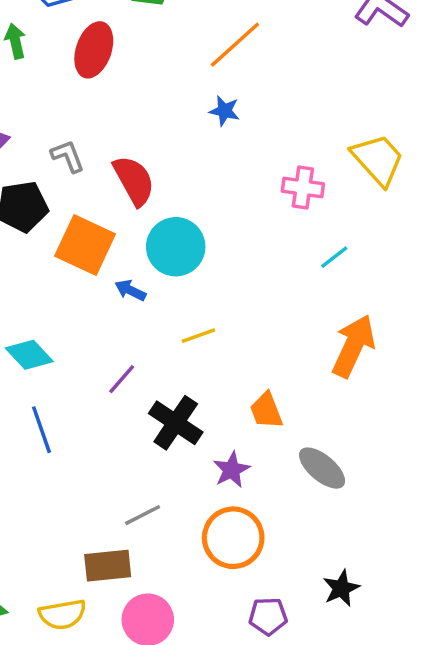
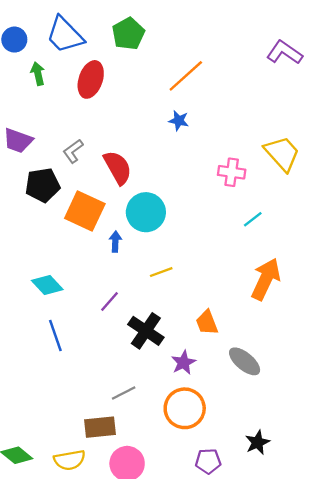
gray L-shape: (68, 156) -> (73, 151), turned -105
blue arrow: (130, 290) -> (115, 242), turned 66

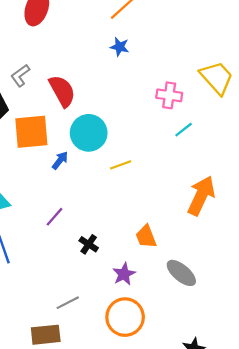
orange square: (85, 211) -> (31, 132), turned -30
cyan line: (253, 219) -> (184, 130), moved
blue arrow: (115, 242) -> (60, 160), turned 36
yellow line: (161, 272) -> (121, 165), moved
black cross: (146, 331) -> (89, 244), size x0.6

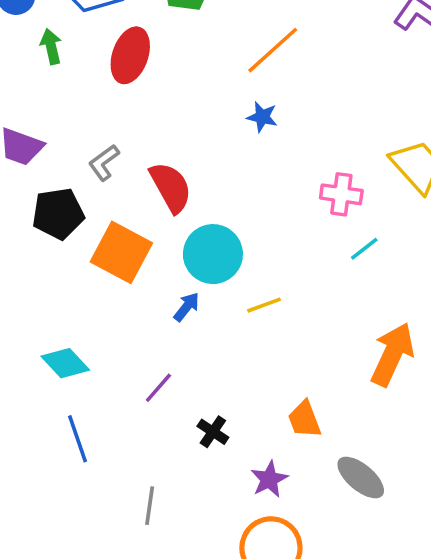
orange square: (31, 132) -> (121, 252), turned 33
blue arrow: (60, 160) -> (187, 307), moved
gray line: (68, 303) -> (150, 506), moved, turned -55

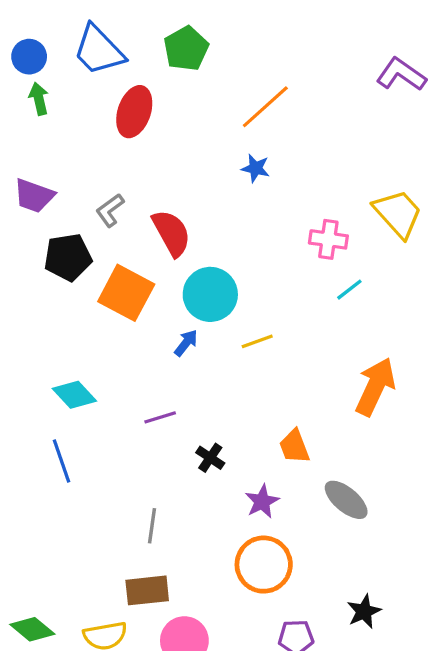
green arrow: (51, 47) -> (39, 99), moved
purple line: (158, 388) -> (160, 417), turned 32
blue line: (77, 439) -> (61, 461), moved

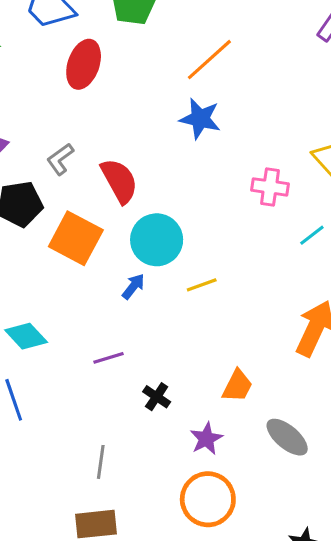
blue star: (256, 168) -> (200, 119), size x1.5
cyan line: (349, 290) -> (312, 235), moved
orange trapezoid: (294, 446) -> (237, 386), turned -132

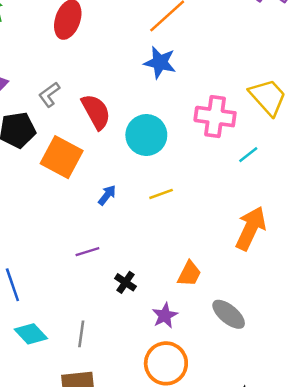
pink cross: (270, 187) -> (215, 117), size x1.4
cyan circle: (157, 240) -> (146, 135), moved
cyan diamond: (26, 336) -> (31, 334), moved

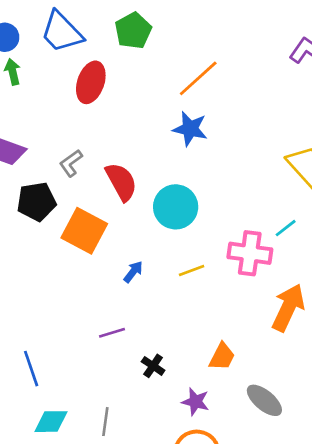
pink cross: (215, 117) -> (250, 253), moved
purple star: (165, 316) -> (195, 402), turned -30
cyan diamond: (31, 334) -> (51, 422), turned -48

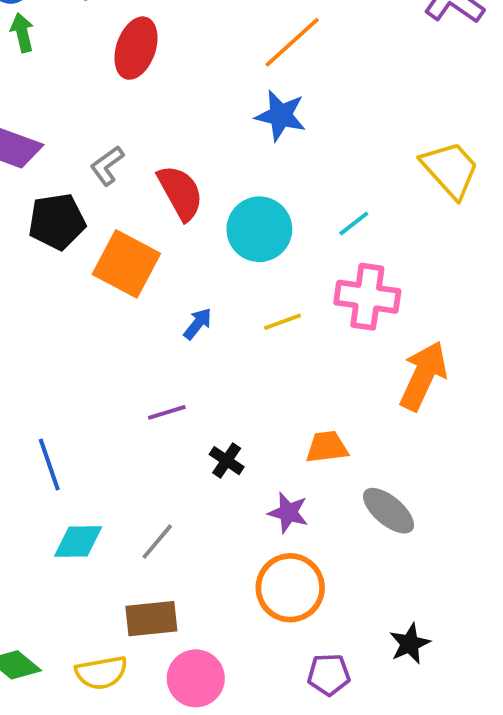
cyan line: (286, 228) -> (354, 223), moved
orange trapezoid: (222, 357) -> (327, 447), turned -124
gray line: (105, 422) -> (157, 542), turned 32

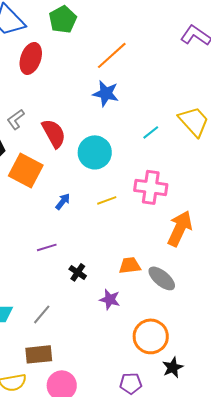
cyan line: (354, 223) -> (151, 132), moved
gray ellipse: (389, 511) -> (162, 278), moved
orange circle: (290, 588) -> (151, 336), moved

